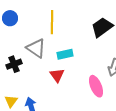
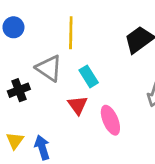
cyan rectangle: (65, 54) -> (89, 76), turned 70
pink ellipse: (96, 86) -> (110, 120), moved

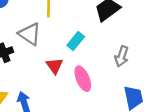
cyan rectangle: (89, 76) -> (76, 41), moved, turned 72

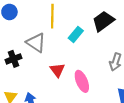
cyan rectangle: (76, 41) -> (76, 34), moved

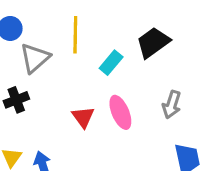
gray triangle: (36, 43) -> (35, 58), moved, turned 45
pink ellipse: (82, 81) -> (120, 112), moved

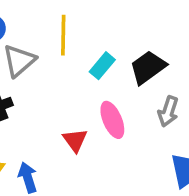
black trapezoid: (153, 42) -> (148, 67), moved
red triangle: (83, 117) -> (75, 140), moved

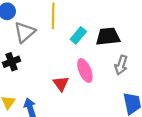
black trapezoid: (148, 67) -> (108, 37), turned 30

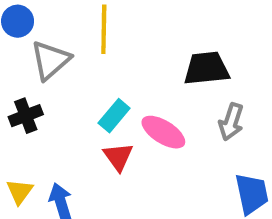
cyan rectangle: (78, 35) -> (114, 116), moved
pink ellipse: (85, 70) -> (163, 132), turned -35

